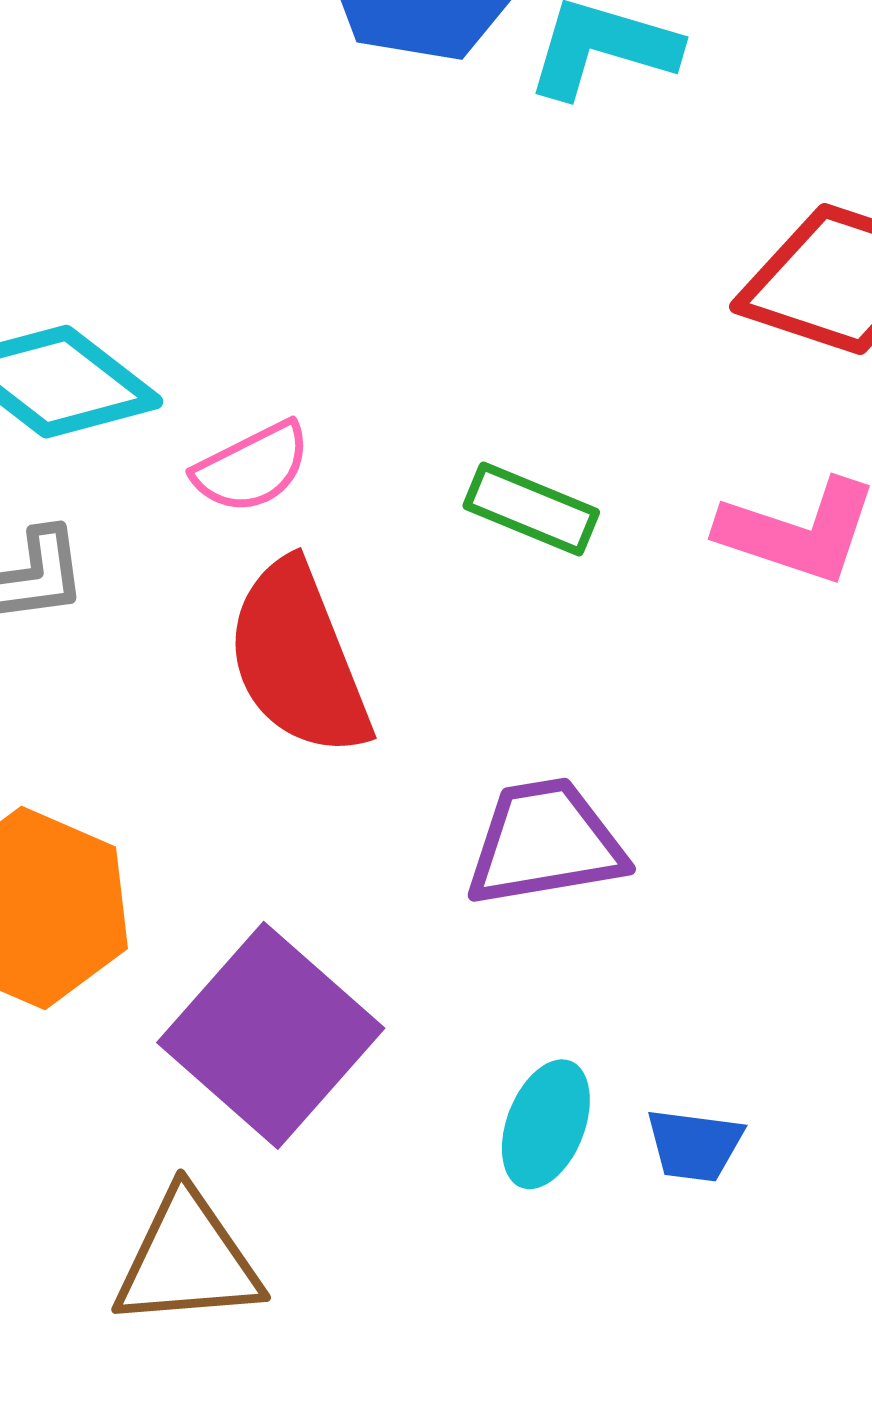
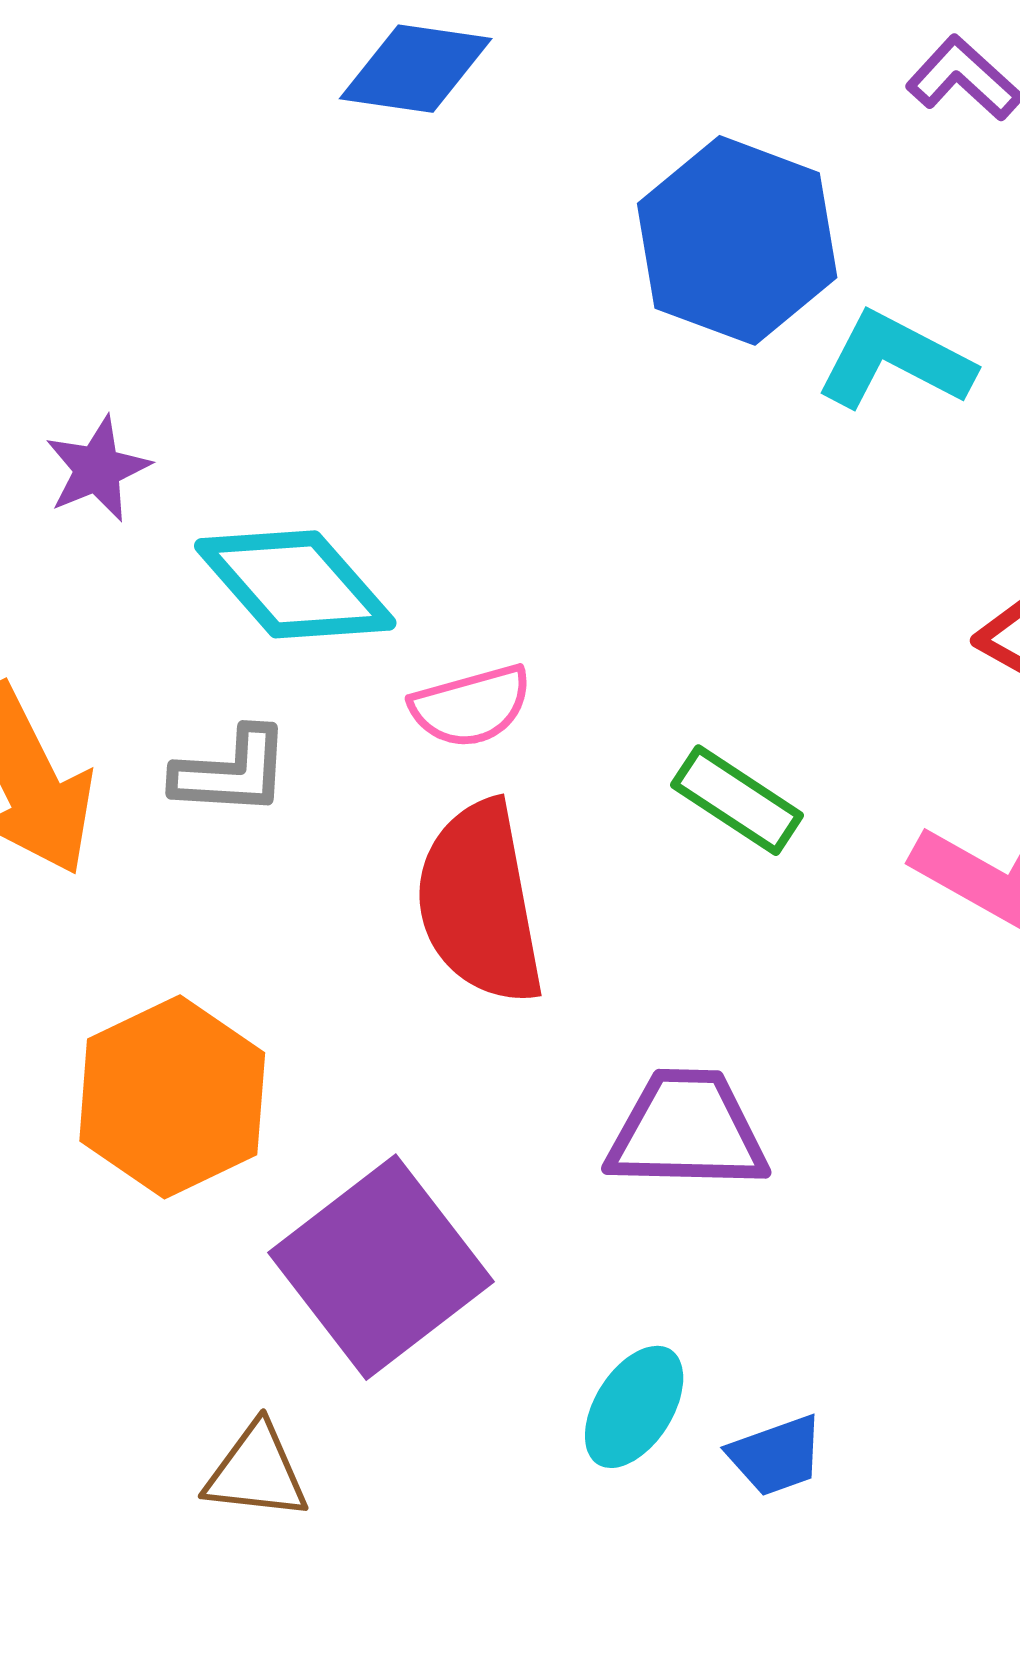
blue trapezoid: (694, 1145) -> (776, 1456), turned -38
brown triangle: (188, 1260) -> (257, 1472), size x0.7

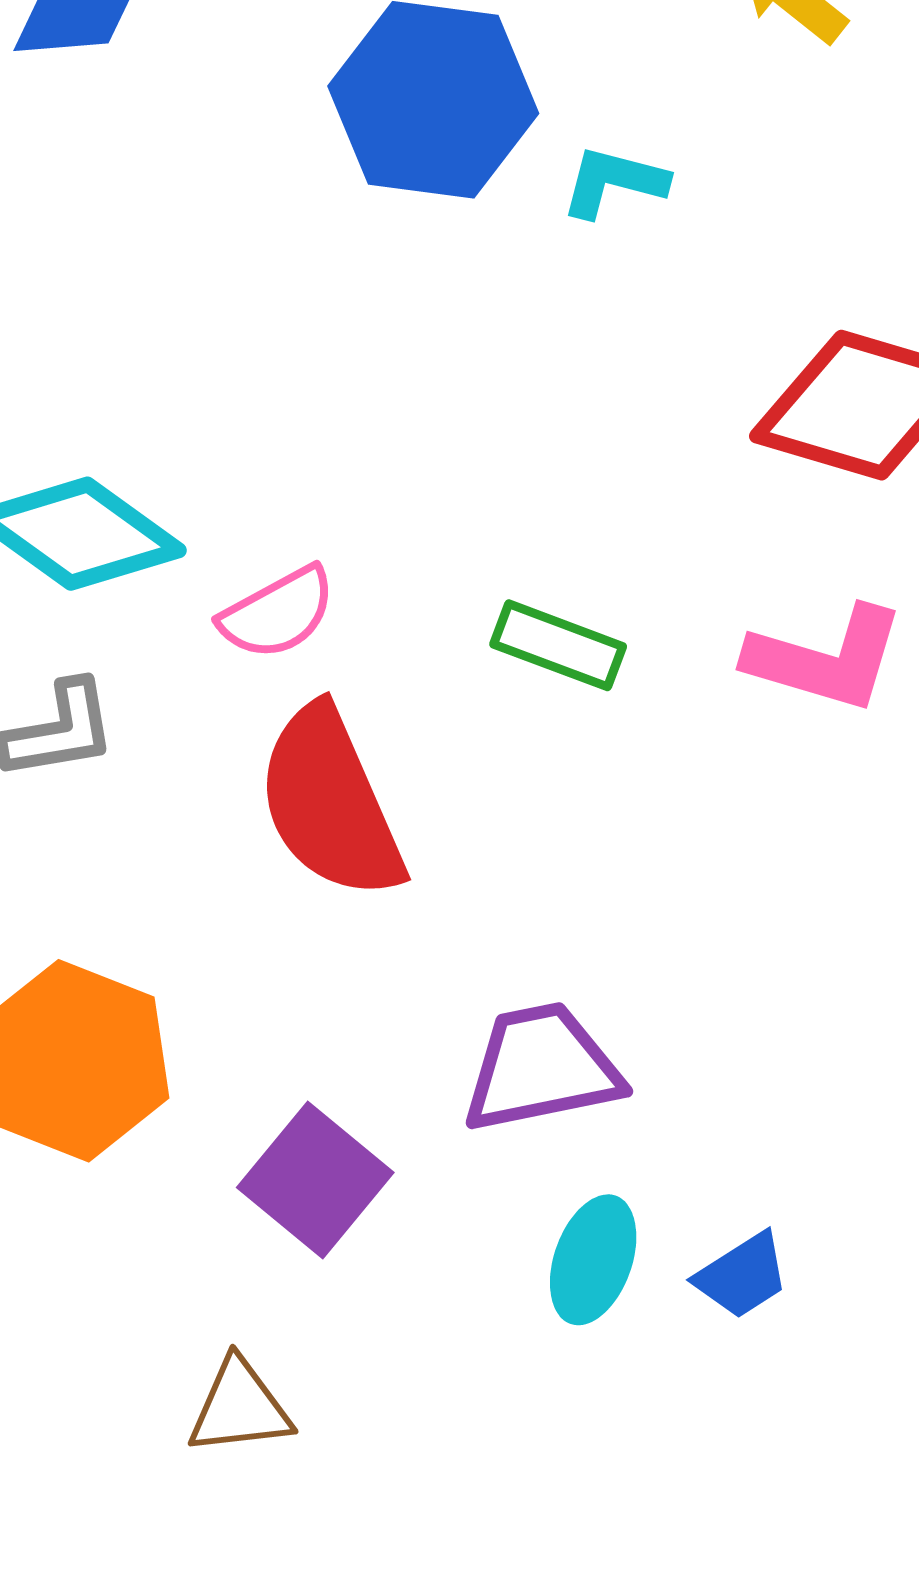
cyan L-shape: (895, 361) -> (614, 182), size x0.7
purple trapezoid: (687, 1130) -> (541, 1068), moved
purple square: (381, 1267) -> (315, 1180), size x0.7

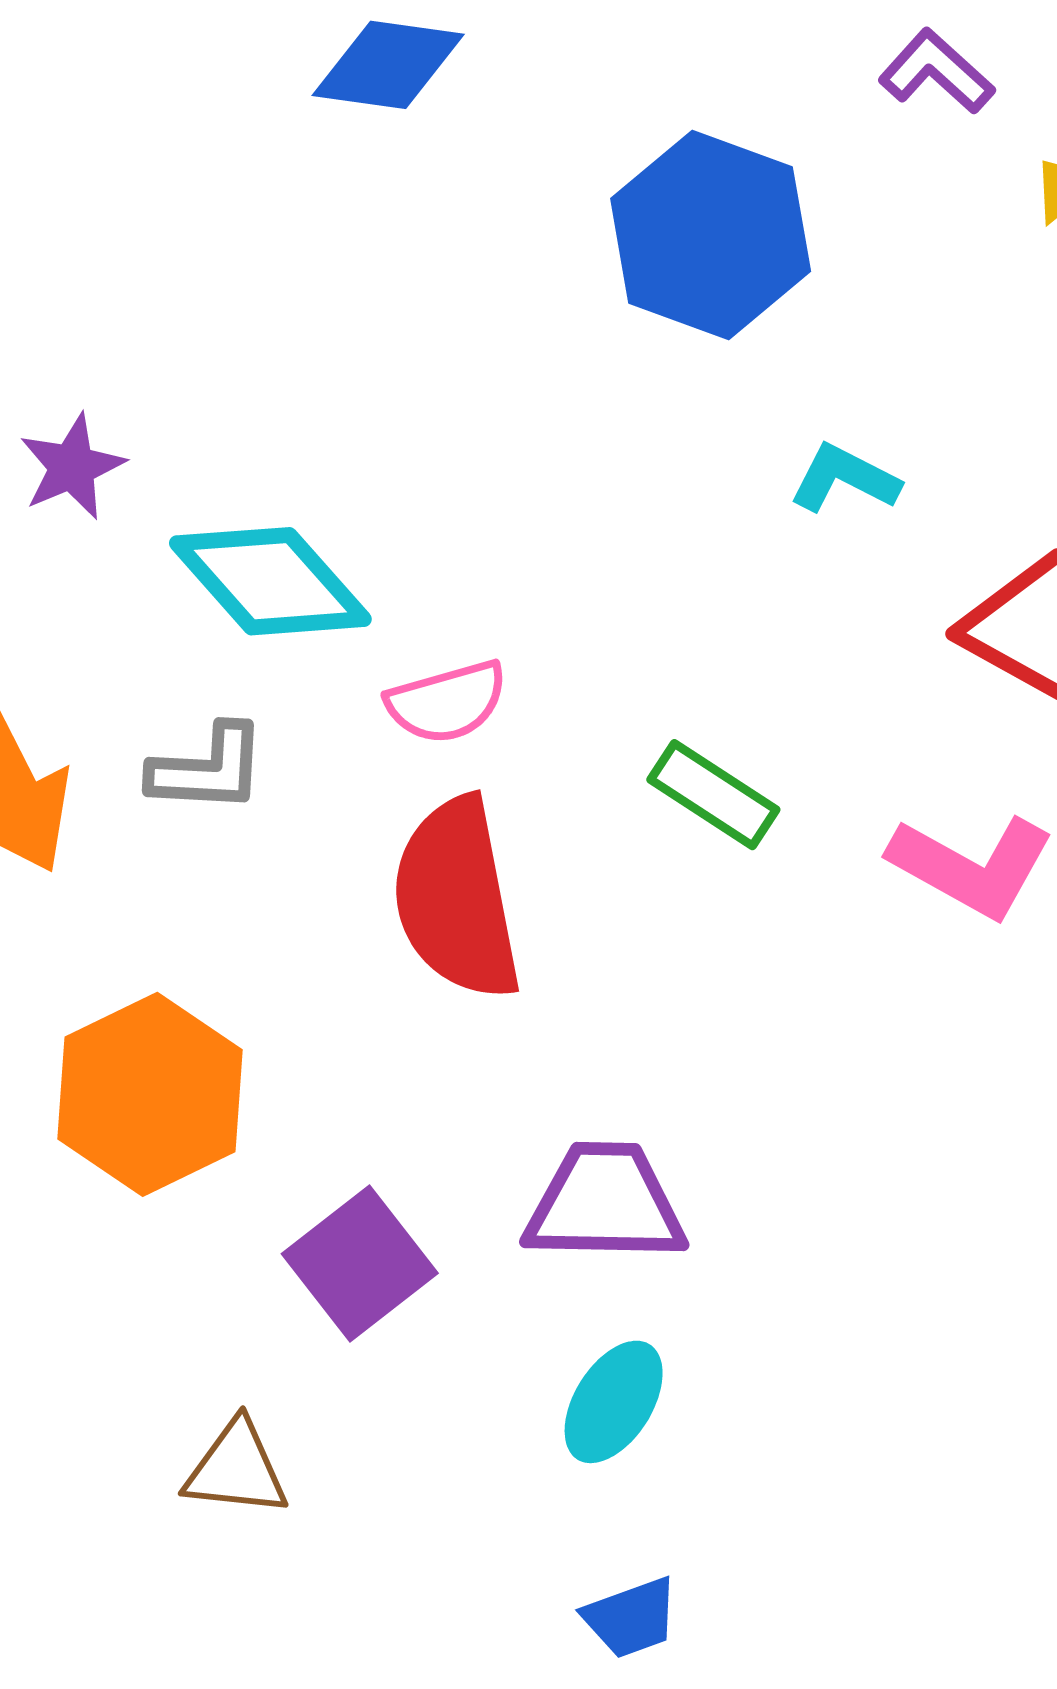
cyan L-shape: (614, 182) -> (844, 478), moved
blue trapezoid: (742, 1276) -> (631, 1618), moved

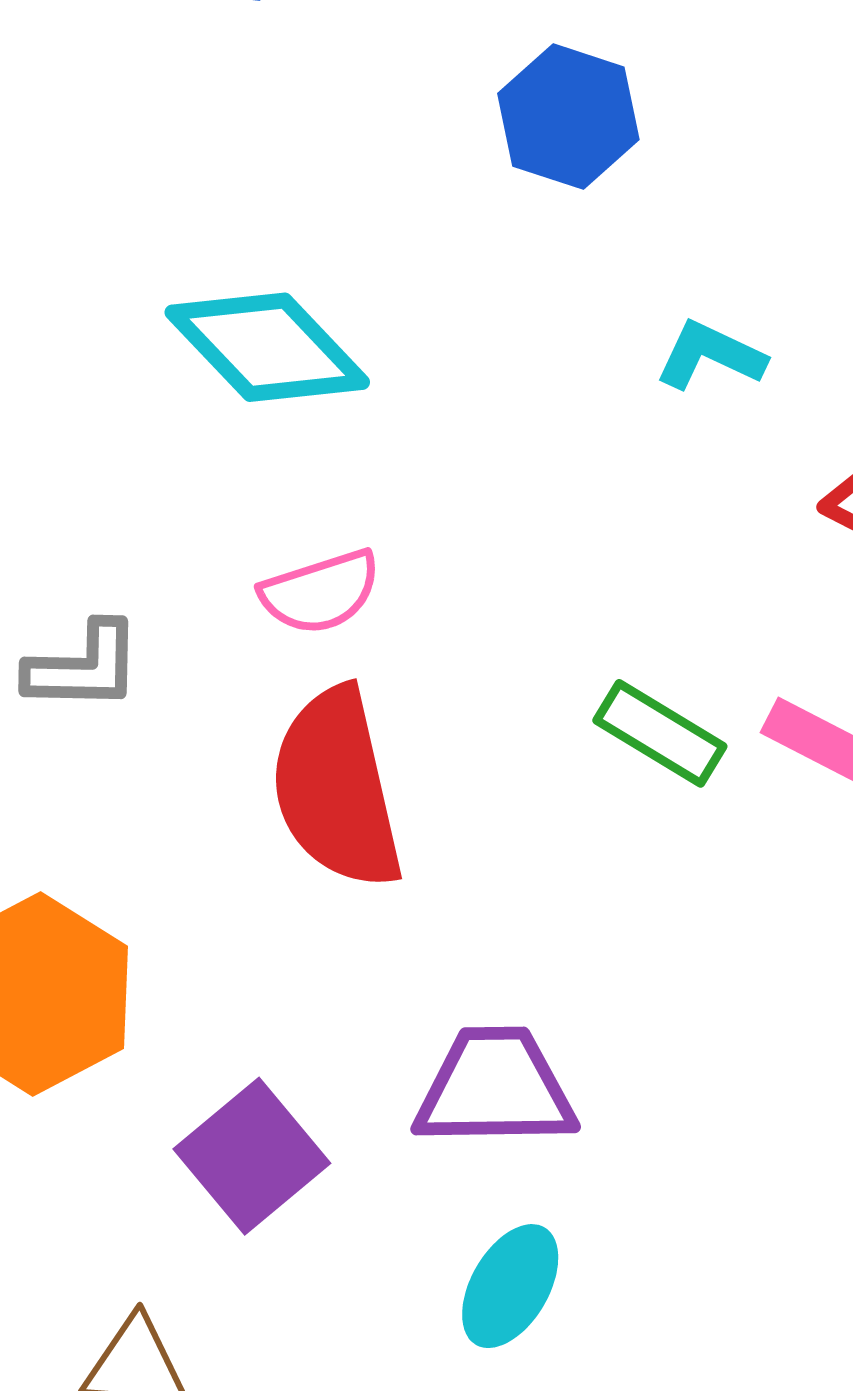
blue hexagon: (711, 235) -> (568, 117), size x0.7
cyan diamond: (270, 581) -> (267, 347), moved
green rectangle: (713, 795) -> (660, 733), moved

